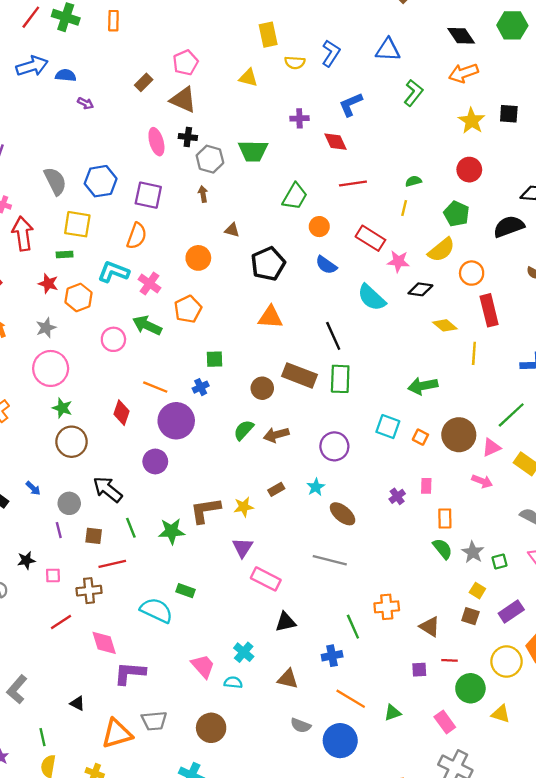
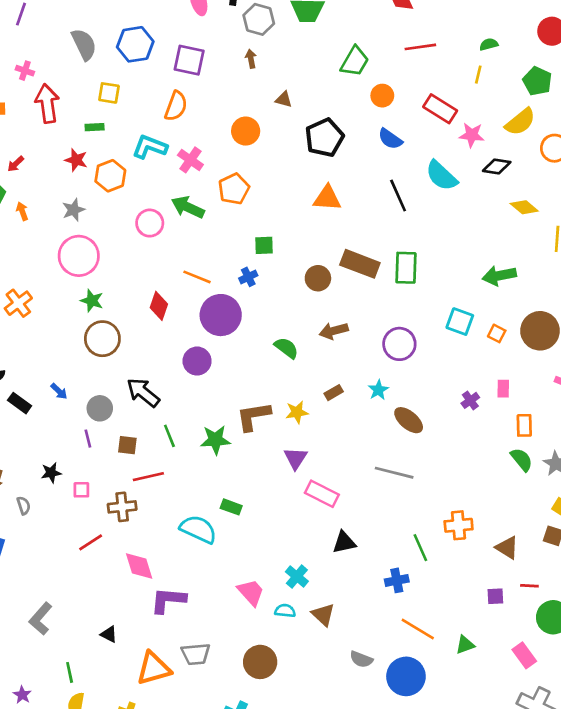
yellow square: (77, 224) -> (109, 93), size x0.7
black line: (333, 336) -> (398, 195), moved
green semicircle: (244, 430) -> (286, 348), moved, turned 85
brown triangle: (288, 679) -> (323, 615), moved, turned 30

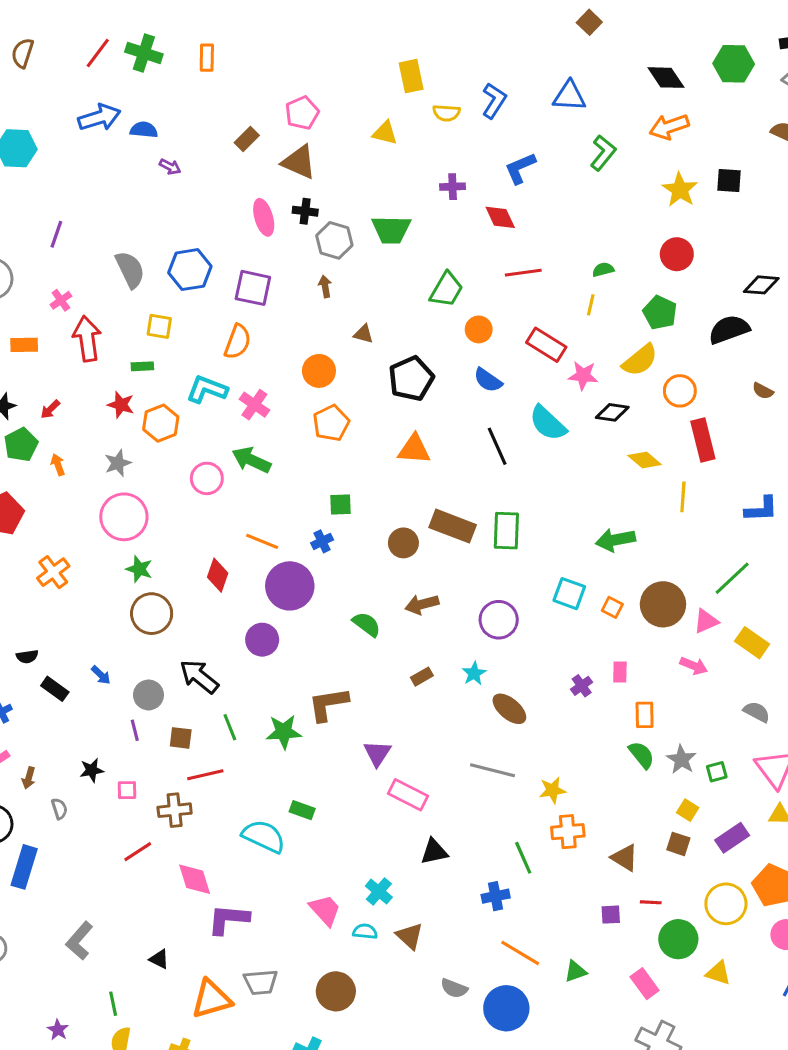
pink cross: (25, 71) -> (61, 300), turned 36
orange pentagon: (234, 189) -> (331, 423), moved
yellow star: (297, 412) -> (552, 790), moved

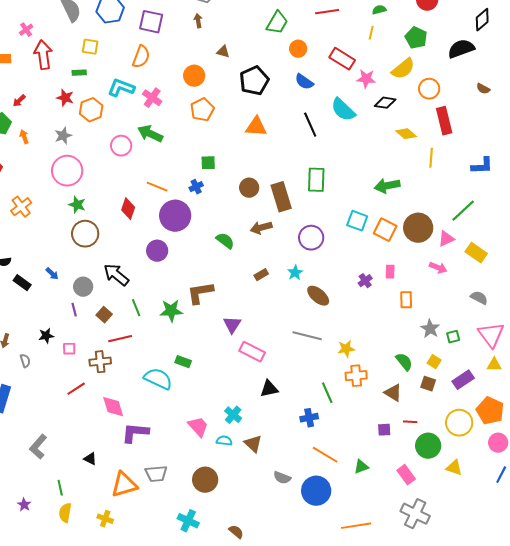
black diamond: (761, 285) -> (482, 20), turned -45
brown rectangle: (453, 526) -> (281, 197), moved, turned 52
orange square: (612, 607) -> (385, 230), size x1.6
brown square: (181, 738) -> (104, 315), turned 35
green semicircle: (641, 755) -> (404, 362), moved

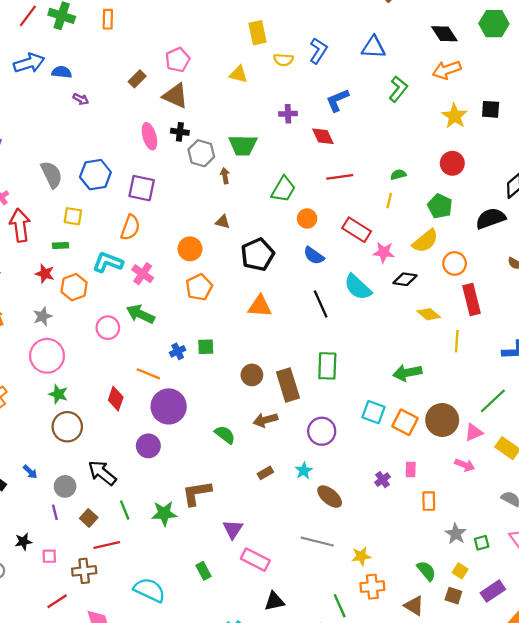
brown arrow: (198, 21) -> (225, 176), moved
blue cross: (196, 187) -> (178, 351), moved
green rectangle: (183, 362) -> (204, 571), moved, turned 42

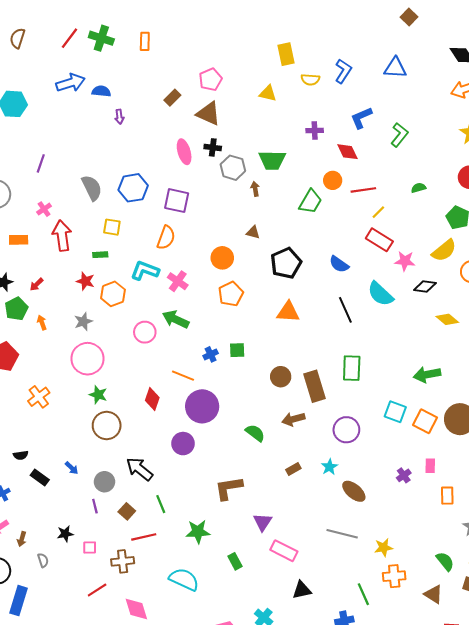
green L-shape: (398, 89) -> (399, 135), moved
purple arrow: (81, 99) -> (119, 117), turned 56
yellow line: (389, 200) -> (378, 212), moved, turned 32
orange circle: (307, 218) -> (333, 180), moved
green star: (164, 513) -> (198, 532), moved

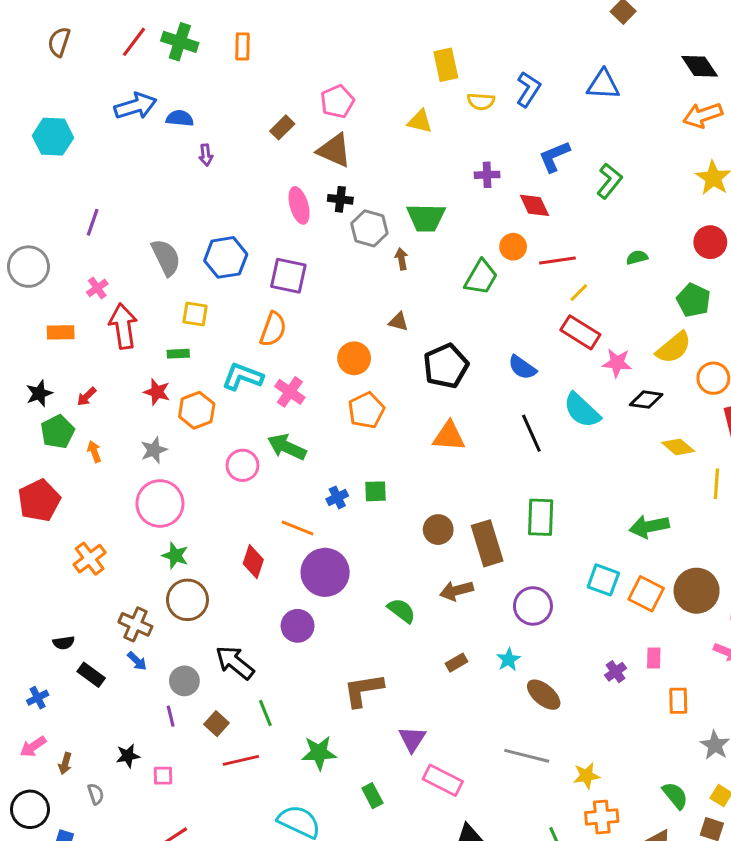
brown cross: (123, 561) -> (135, 624), moved, turned 30

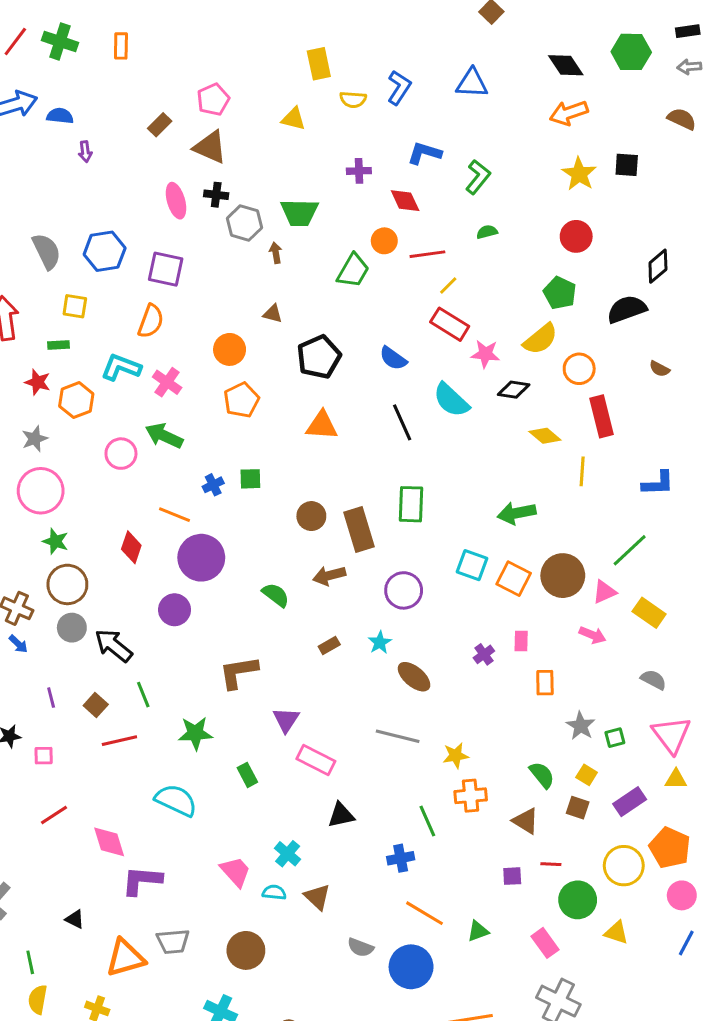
blue L-shape: (554, 157) -> (424, 153), turned 40
green semicircle: (637, 257) -> (487, 232), moved
gray circle: (184, 681) -> (72, 628), moved

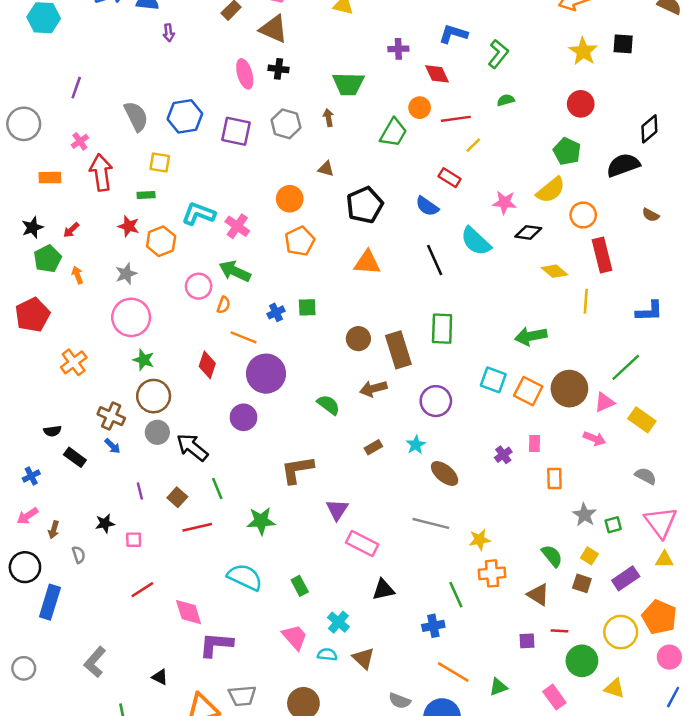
gray hexagon: (244, 223) -> (286, 124), moved
orange semicircle: (151, 321) -> (224, 305), moved, size x0.6
red rectangle: (450, 324) -> (450, 178), moved, size x0.7
green rectangle: (247, 775) -> (300, 586), moved

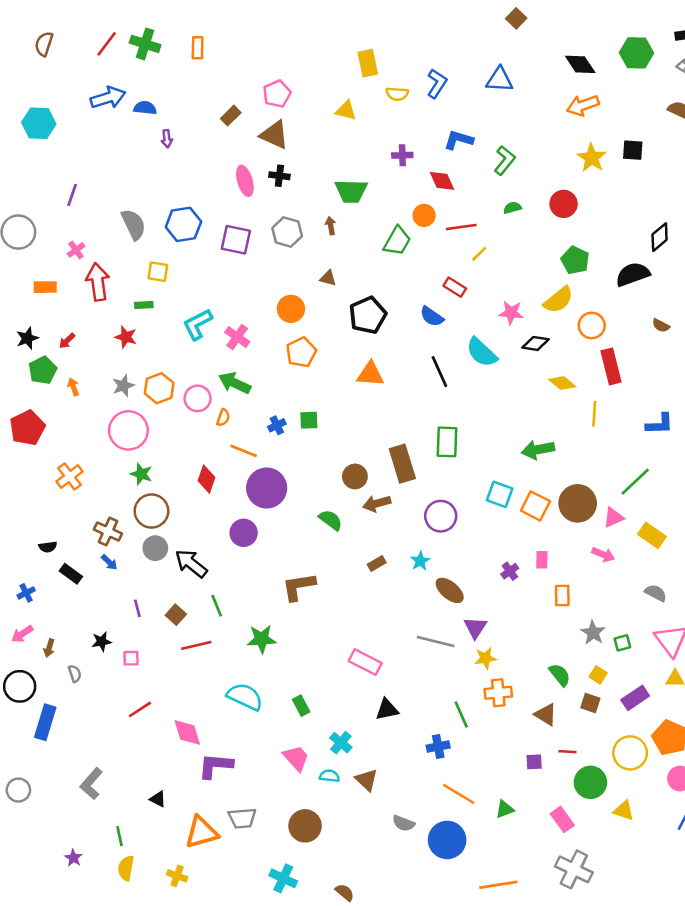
red circle: (581, 104) -> (564, 204), moved
cyan L-shape: (199, 214) -> (198, 324), turned -48
orange hexagon: (161, 241) -> (159, 388), moved
brown circle: (358, 339) -> (355, 476), moved
purple triangle: (337, 510) -> (475, 628), moved

